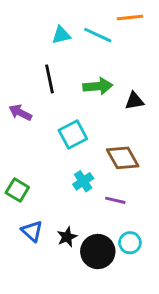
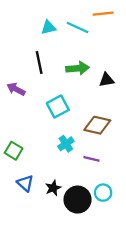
brown diamond: (123, 158) -> (97, 125), turned -48

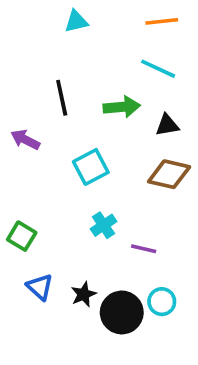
cyan triangle: (48, 28) -> (76, 21), moved
cyan line: (78, 28) -> (158, 69), moved
brown diamond: (97, 125) -> (169, 174), moved

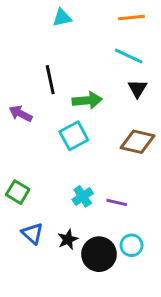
green arrow: (122, 107) -> (87, 100), moved
black triangle: (167, 125) -> (137, 89), moved, turned -48
cyan cross: (104, 225) -> (83, 196), moved

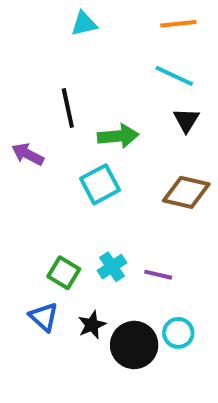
green square: (18, 192) -> (64, 273), moved

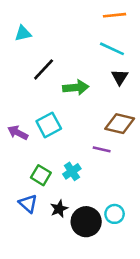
cyan triangle: (84, 24) -> (23, 33), moved
black line: (68, 108) -> (44, 69), turned 55
purple arrow: (28, 154) -> (18, 133), moved
cyan square: (100, 184) -> (49, 125), moved
purple line: (158, 275) -> (102, 149), moved

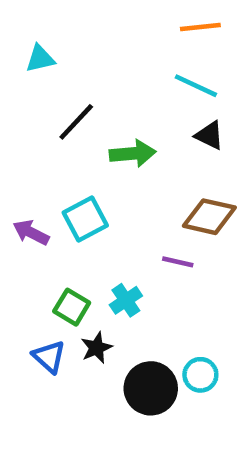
black triangle: (120, 77) -> (209, 135), turned -36
black star: (59, 209) -> (97, 348), moved

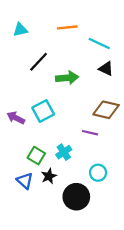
orange line: (200, 27) -> (67, 27), moved
cyan circle: (200, 375) -> (98, 173), moved

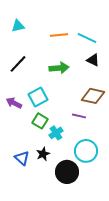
orange line: (67, 27) -> (59, 35), moved
black line: (39, 62) -> (18, 64), moved
green square: (36, 156) -> (40, 121), moved
cyan circle: (98, 173) -> (86, 151), size x1.5

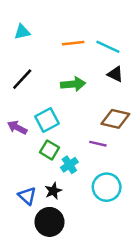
black circle: (67, 172) -> (49, 222), moved

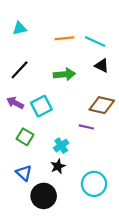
purple arrow: (17, 128) -> (15, 103), moved
green square: (49, 150) -> (25, 137), moved
cyan circle: (107, 187) -> (94, 184), moved
black star: (53, 191) -> (58, 166), moved

